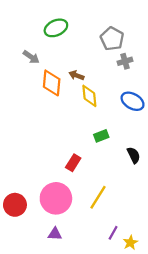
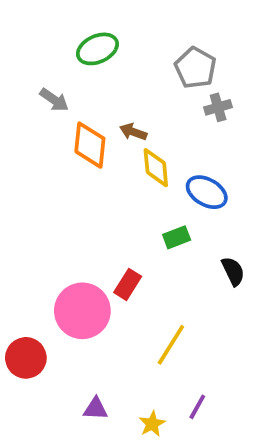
blue ellipse: (133, 101) -> (207, 192), moved
pink circle: (56, 198) -> (82, 311), moved
yellow star: (130, 243) -> (152, 424), moved

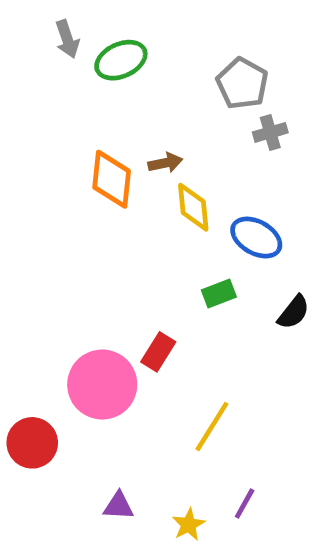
gray arrow: (54, 100) -> (67, 39), moved, turned 36
brown arrow: (133, 132) -> (165, 163), turned 148
black semicircle: (233, 271) -> (294, 312), moved, turned 64

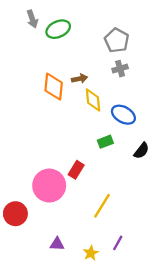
gray cross: (270, 132) -> (120, 69), moved

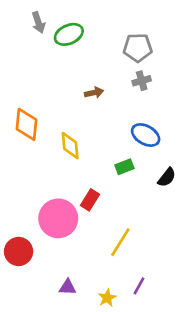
gray pentagon: (117, 40) -> (138, 48), turned -30
orange diamond: (54, 87) -> (26, 124), moved
yellow diamond: (93, 100) -> (70, 146), moved

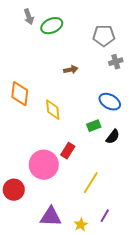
gray cross: (142, 81) -> (116, 62), moved
black semicircle: (167, 177) -> (113, 137), moved
purple triangle: (68, 287) -> (51, 217), size x1.6

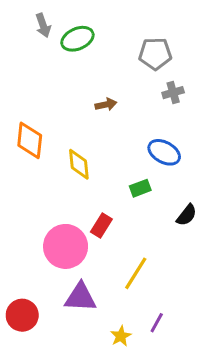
black semicircle: (113, 137) -> (187, 215), moved
red circle: (14, 190) -> (22, 315), moved
purple triangle: (51, 217) -> (80, 297), moved

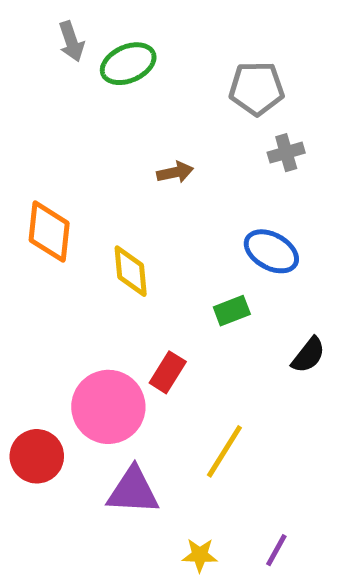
red circle: (22, 315) -> (37, 456), moved
purple line: (157, 323) -> (276, 550), moved
yellow star: (121, 336) -> (200, 555), turned 30

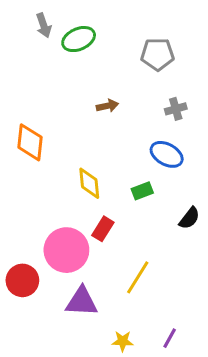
gray cross: (286, 153) -> (176, 109), moved
yellow diamond: (131, 271) -> (89, 183), moved

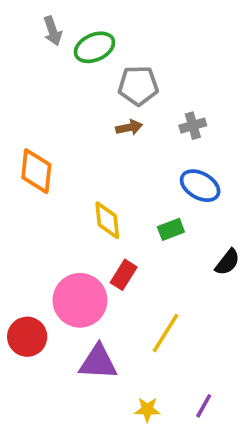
gray pentagon: (158, 54) -> (138, 86), moved
gray cross: (176, 109) -> (193, 126), moved

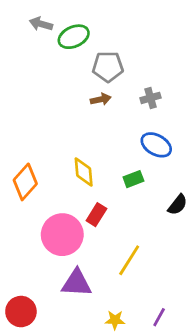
gray arrow: (53, 31) -> (41, 24), turned 125
orange diamond: (36, 171) -> (25, 182), moved, turned 36
red circle: (27, 337) -> (21, 312), moved

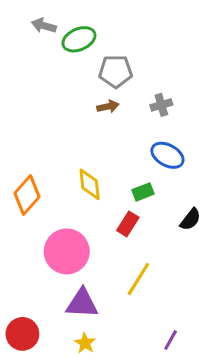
red rectangle: (96, 215) -> (128, 224), moved
yellow star: (115, 320) -> (85, 343), moved, turned 30

